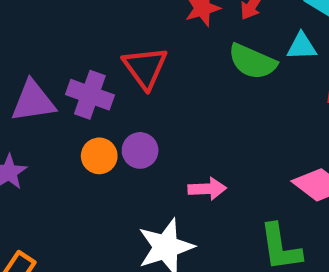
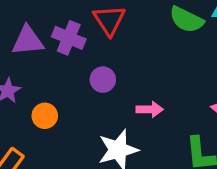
orange circle: (99, 156) -> (45, 116), moved

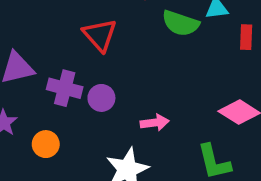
purple cross: (69, 38) -> (65, 88), moved

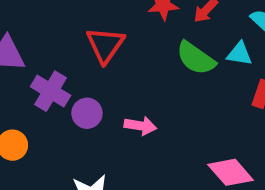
pink arrow: (155, 123) -> (140, 126), moved

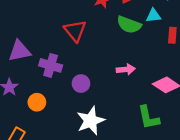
purple circle: (87, 113) -> (81, 84), moved
pink arrow: (140, 126) -> (126, 69), moved

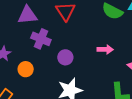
purple triangle: (20, 51) -> (27, 15), moved

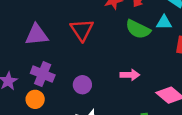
purple cross: (41, 39) -> (43, 74), moved

